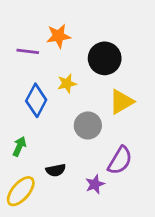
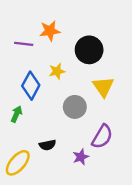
yellow triangle: (121, 102) -> (103, 87), turned -35
green arrow: (19, 146) -> (17, 114), moved

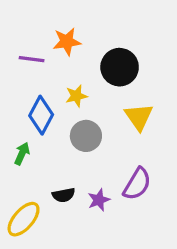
gray circle: (75, 107) -> (86, 136), moved
purple star: (81, 157) -> (99, 200), moved

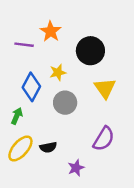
orange star: (67, 42) -> (51, 31), turned -30
purple star: (99, 200) -> (76, 168), moved
yellow ellipse: (24, 219) -> (20, 148), moved

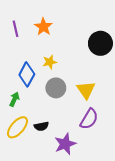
purple line: (24, 45) -> (15, 29), moved, turned 70
black circle: (90, 51) -> (100, 43), moved
yellow triangle: (105, 88) -> (86, 90), moved
purple star: (76, 168) -> (65, 144), size x1.5

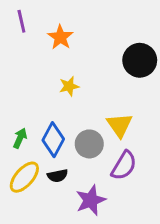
purple line: (15, 29) -> (21, 21), moved
blue diamond: (27, 74) -> (53, 140), moved
gray circle: (56, 88) -> (89, 144), moved

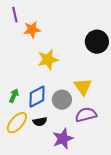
orange star: (60, 37) -> (32, 30), moved, turned 30
yellow star: (69, 86) -> (48, 60), size x1.5
blue diamond: (53, 140) -> (37, 97), turned 35
purple semicircle: (124, 166) -> (86, 115), turned -135

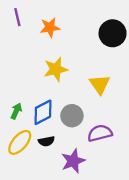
orange star: (32, 30) -> (50, 28), moved
black circle: (97, 42) -> (113, 33), moved
yellow triangle: (83, 87) -> (100, 84), moved

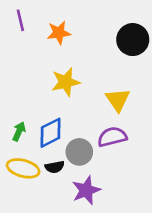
gray circle: (72, 116) -> (79, 152), moved
purple semicircle: (100, 133) -> (112, 137), moved
yellow ellipse: (20, 142) -> (23, 168), turned 64

